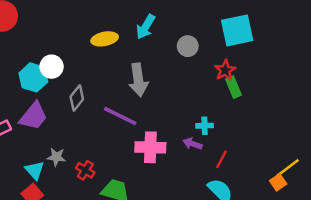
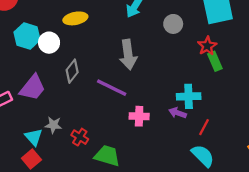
yellow ellipse: (105, 39) -> (75, 18), moved
cyan hexagon: (33, 77) -> (27, 36), moved
cyan cross: (205, 126) -> (189, 96), size x1.5
pink cross: (150, 147) -> (139, 116), size x0.7

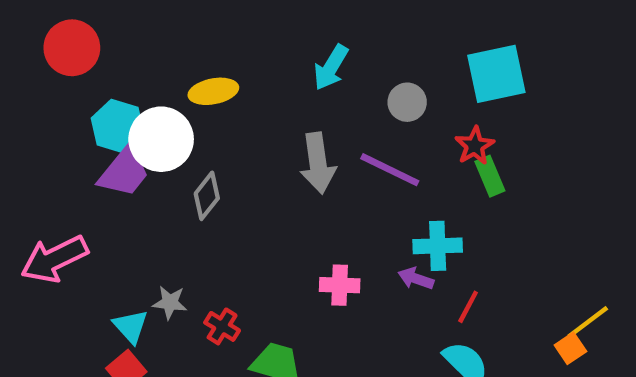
white circle: (49, 43) -> (161, 139), size x1.5
purple trapezoid: (33, 88) -> (124, 172), moved
purple line: (112, 88) -> (390, 170), moved

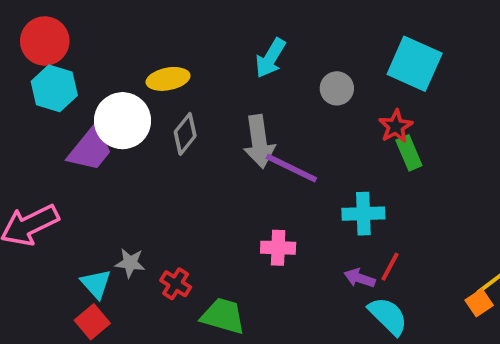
cyan square: (496, 74) -> (415, 64), turned 36
cyan hexagon: (118, 126) -> (54, 88), moved
purple line: (390, 170) -> (291, 168), moved
gray diamond: (207, 196) -> (185, 134), moved
purple arrow: (416, 279) -> (360, 278), moved

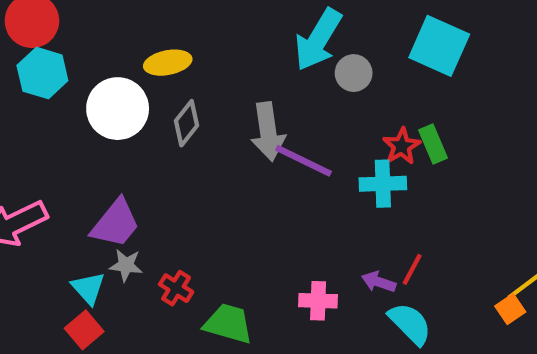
cyan arrow: (270, 58) -> (318, 40), moved, size x1.4
red star: (396, 126) -> (402, 146), moved
purple trapezoid: (90, 149) -> (115, 223), moved
cyan cross: (363, 214) -> (383, 184), moved
pink cross: (278, 248) -> (318, 301), moved

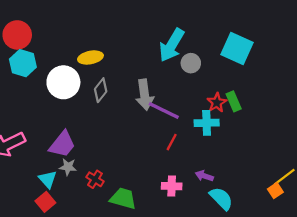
red line: (412, 269) -> (172, 142), moved

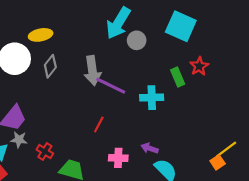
red star: (217, 103) -> (199, 66), moved
red line: (172, 142) -> (99, 125), moved

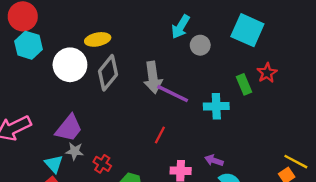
cyan arrow: (118, 23) -> (181, 27), size x0.7
gray diamond: (50, 66) -> (108, 73), size x1.4
yellow line: (226, 149) -> (296, 162), turned 65

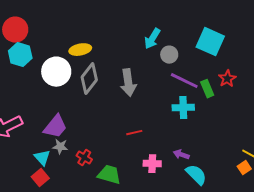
purple line: (173, 94) -> (184, 81), moved
red line: (160, 135) -> (134, 133), turned 49

